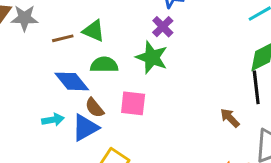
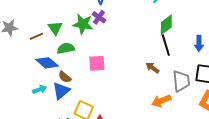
green triangle: (94, 31) -> (55, 28), turned 42
green star: (152, 57) -> (83, 24), moved
pink square: (133, 103) -> (97, 63), moved

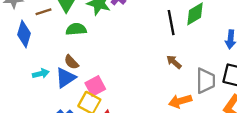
black line: (166, 45) -> (171, 23), moved
blue diamond: (47, 63) -> (24, 34), moved, turned 60
pink square: (97, 63) -> (95, 86), moved, turned -30

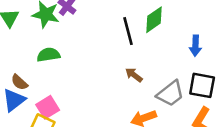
green semicircle: (76, 29) -> (48, 55), moved
gray trapezoid: (205, 81) -> (170, 94), turned 56

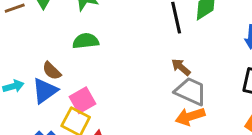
gray trapezoid: (170, 94) -> (191, 91), moved, turned -120

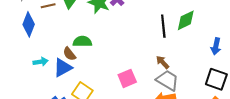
green semicircle: (86, 41) -> (82, 41), moved
pink square: (82, 100) -> (127, 78), moved

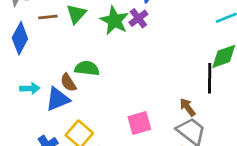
black line: (163, 26) -> (210, 78), moved

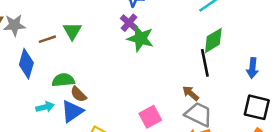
green star: (114, 21) -> (140, 38), moved
green semicircle: (87, 68) -> (63, 80), moved

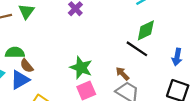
green star: (140, 38) -> (81, 68), moved
black line: (205, 63) -> (137, 49), turned -50

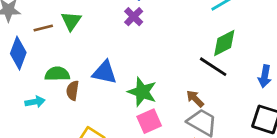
brown semicircle: (27, 66) -> (73, 91), turned 48
blue triangle: (20, 80) -> (105, 72), moved, turned 42

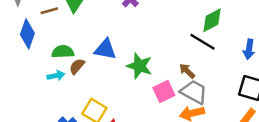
brown semicircle: (73, 91) -> (77, 66), turned 35
cyan arrow: (35, 102) -> (56, 76), moved
pink square: (149, 121) -> (164, 92), moved

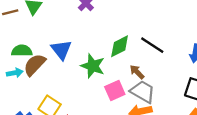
green diamond: (212, 20) -> (120, 46), moved
blue triangle: (105, 49) -> (61, 50), turned 40
brown semicircle: (77, 66) -> (35, 65), size x1.5

